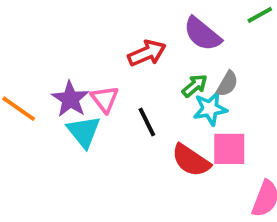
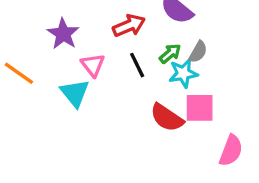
purple star: (70, 99) -> (63, 34), moved
black line: (147, 122) -> (137, 65), moved

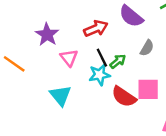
green arrow: (170, 54) -> (118, 61), moved
cyan star: (183, 73) -> (99, 75), moved
cyan triangle: (75, 93) -> (60, 95), moved

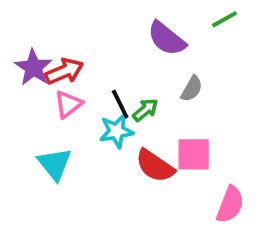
red arrow: (96, 28) -> (64, 71), moved
pink triangle: (69, 58) -> (68, 104), turned 30

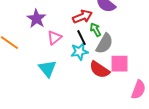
red arrow: (64, 71) -> (82, 17), moved
gray semicircle: (192, 89) -> (104, 44), moved, size x1.5
green arrow: (145, 110) -> (95, 30), moved, turned -80

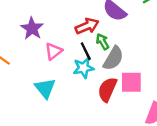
red semicircle: (99, 70) -> (107, 89), turned 80

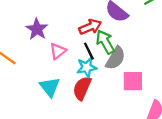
green arrow: (103, 42) -> (105, 42), size x1.5
red semicircle: (107, 89) -> (82, 88), moved

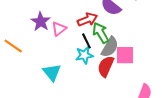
pink triangle: (58, 51) -> (59, 29), moved
pink square: (133, 81) -> (125, 55), moved
red semicircle: (82, 88) -> (106, 66), moved

